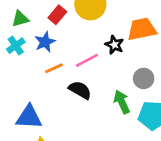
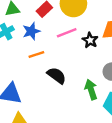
pink line: (87, 60) -> (67, 33), moved

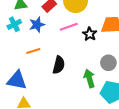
orange line: (36, 54) -> (33, 51), moved
black semicircle: (57, 75) -> (59, 65), turned 66

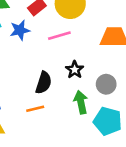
black star: (90, 34) -> (75, 70), moved
orange line: (33, 51) -> (35, 109), moved

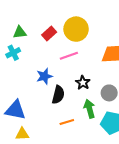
blue star: (20, 30) -> (44, 76), moved
orange line: (35, 109) -> (67, 122), moved

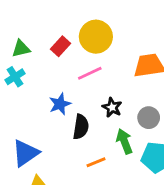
blue triangle: (15, 110) -> (25, 153), turned -40

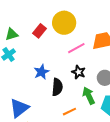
pink line: (90, 73) -> (76, 48), moved

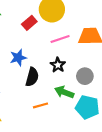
red rectangle: (39, 31) -> (29, 23), moved
green arrow: (89, 96) -> (64, 92), turned -54

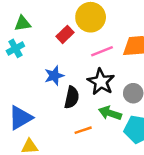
black star: (58, 65) -> (101, 82), size x1.5

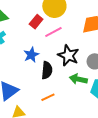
pink line: (102, 51) -> (53, 32), moved
orange line: (83, 130) -> (48, 97), moved

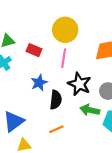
red rectangle: (36, 22) -> (34, 50), moved, turned 72
pink line: (53, 32) -> (64, 58), turned -54

